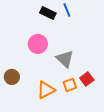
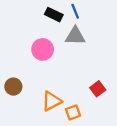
gray triangle: (65, 59) -> (75, 36), moved, turned -42
orange square: (70, 85) -> (73, 112), moved

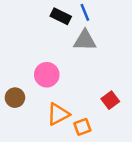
pink circle: (43, 49) -> (47, 75), moved

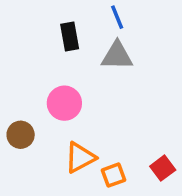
black rectangle: (61, 16) -> (70, 36), moved, turned 54
red square: (110, 100) -> (163, 168), moved

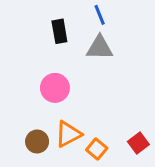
brown circle: (21, 135) -> (37, 142), moved
orange square: (114, 175) -> (97, 149), turned -30

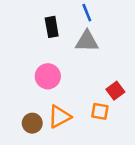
red square: (138, 143) -> (115, 91), moved
orange square: (97, 149) -> (100, 111), moved, turned -30

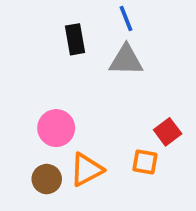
pink circle: (48, 76) -> (56, 128), moved

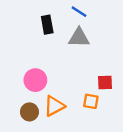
blue line: (126, 19) -> (79, 12), turned -35
red square: (168, 132) -> (105, 82), turned 35

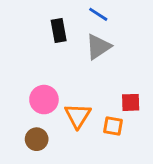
gray triangle: (79, 38) -> (98, 47), turned -35
orange triangle: (54, 106) -> (78, 116), moved, turned -30

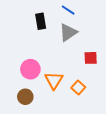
red square: (131, 102) -> (91, 58), moved
orange square: (113, 126) -> (78, 88), turned 32

